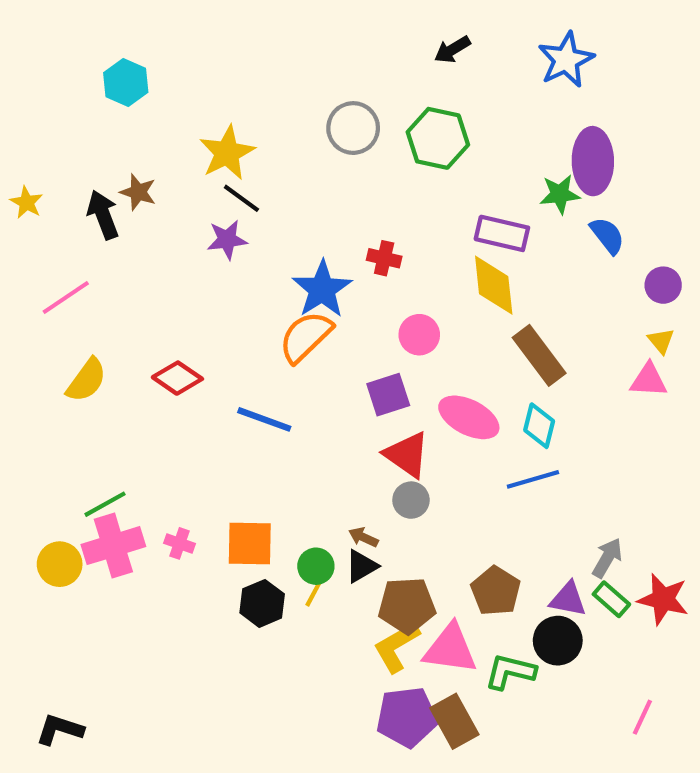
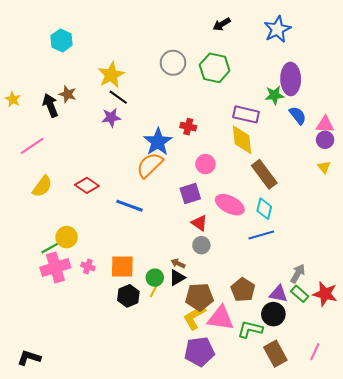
pink triangle: (649, 380) -> (325, 125), moved
red triangle: (407, 455) -> (199, 223), size x0.7
yellow circle: (60, 564) -> (67, 237), moved
brown rectangle: (454, 721) -> (275, 354), moved

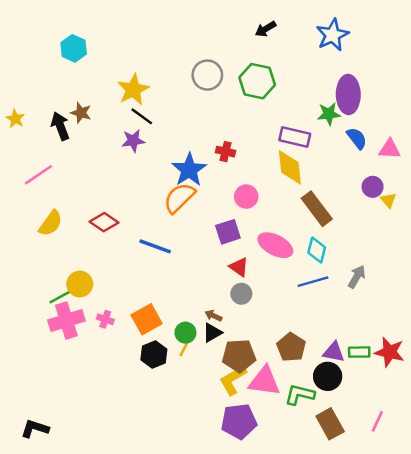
purple circle: (325, 140) -> (373, 187), moved
orange square: (122, 266) -> (147, 319), turned -30
gray arrow: (298, 274) -> (357, 277), moved
green rectangle: (300, 294) -> (359, 352), turned -42

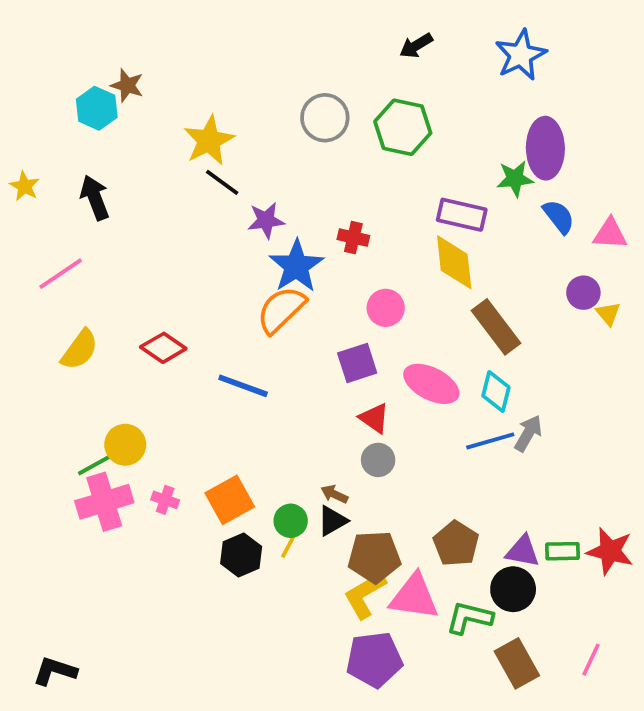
cyan hexagon: (74, 48) -> (97, 108), moved
brown star: (81, 113) -> (127, 85), moved
purple star: (133, 141) -> (266, 220), moved
gray arrow: (357, 277) -> (528, 433), moved

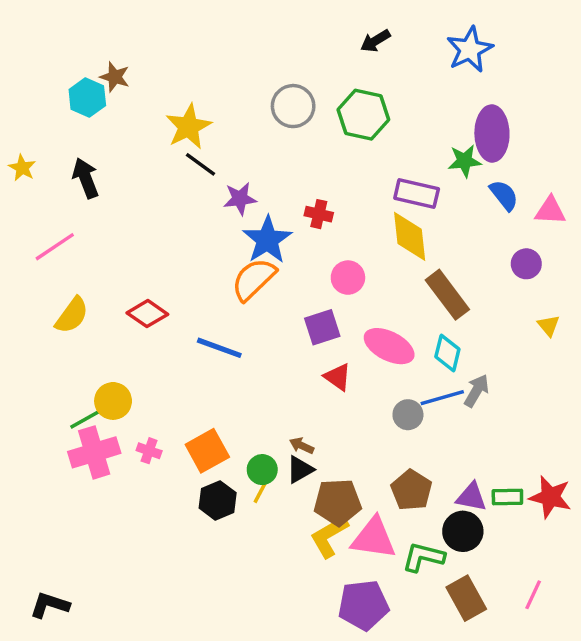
yellow triangle: (608, 314) -> (549, 326), moved
gray circle: (378, 460) -> (408, 415), moved
purple pentagon: (374, 660) -> (363, 605), moved

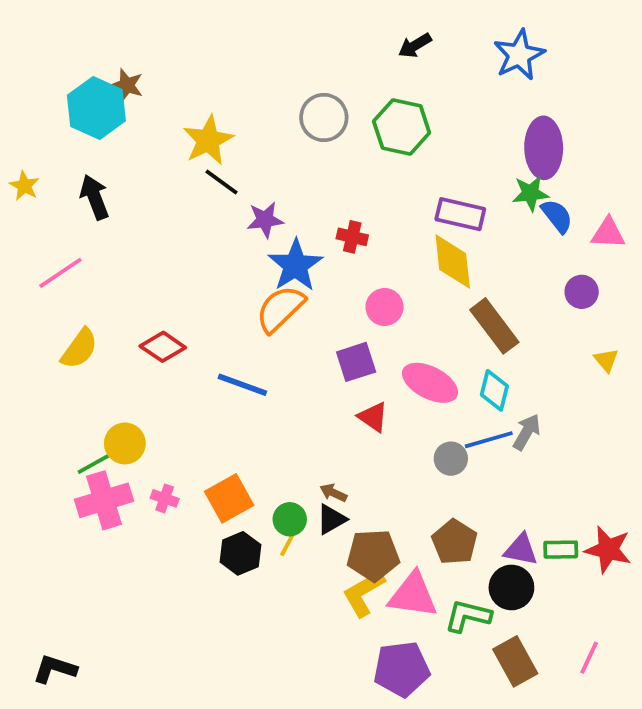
cyan hexagon: (87, 97) -> (96, 108), size x1.4
green star: (465, 161) -> (530, 193), moved

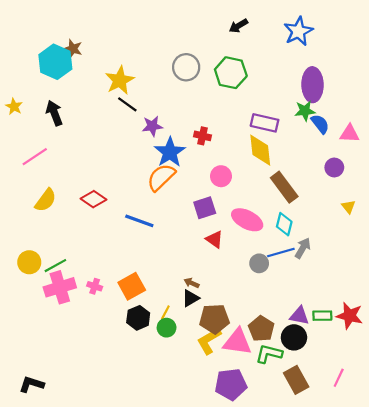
yellow circle: (125, 443) -> (29, 262), moved
green circle: (290, 519) -> (167, 328), moved
brown pentagon: (455, 542) -> (261, 329), moved

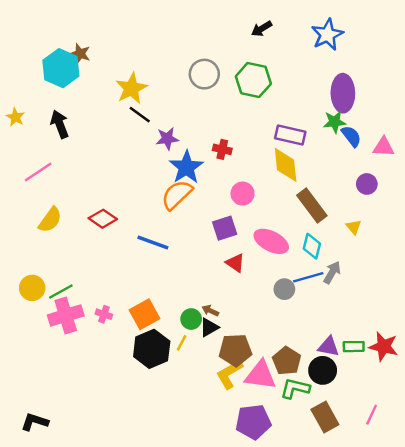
yellow triangle: (348, 207) -> (354, 227), moved
black hexagon: (138, 318) -> (152, 349), size x1.4
green circle: (167, 328) -> (191, 319), moved

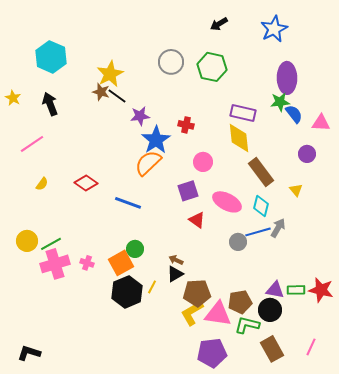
brown star: (80, 54) -> (101, 92), moved
yellow semicircle: (50, 220) -> (42, 184), size x0.6
green circle: (191, 319) -> (135, 249), moved
brown pentagon: (287, 361) -> (240, 302), turned 30

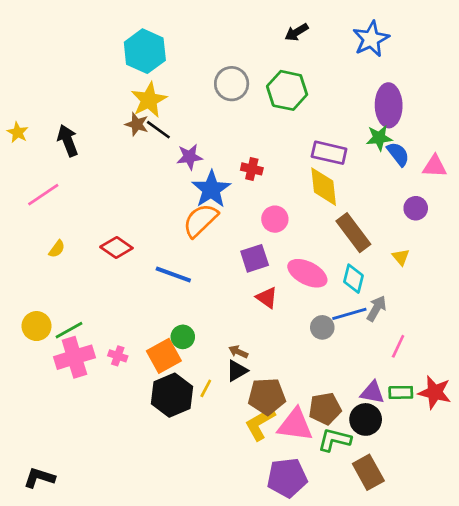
cyan hexagon: (51, 57) -> (145, 51), moved
pink line: (311, 347) -> (398, 346), moved

